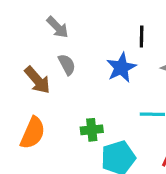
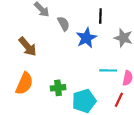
gray semicircle: (67, 65) -> (63, 24), moved
green cross: (92, 130) -> (58, 88), moved

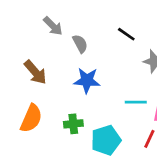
black line: (100, 16) -> (126, 34), turned -56
blue star: (86, 38) -> (87, 80), moved, turned 30

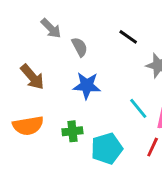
cyan line: (136, 102) -> (138, 108), turned 50
orange semicircle: (31, 118) -> (28, 126), turned 56

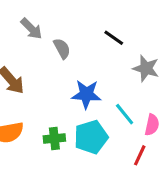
blue star: (87, 86) -> (86, 94), moved
cyan pentagon: (107, 148) -> (91, 137), moved

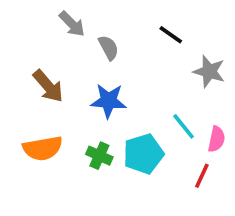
blue star: (86, 94) -> (109, 101), moved
green cross: (54, 139) -> (99, 156), turned 30

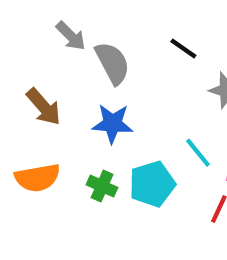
gray semicircle: (109, 48) -> (112, 63), size x1.5

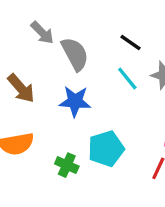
cyan line: (198, 153) -> (127, 78), moved
green cross: (102, 186) -> (67, 165), moved

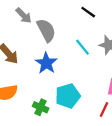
black line: (131, 42) -> (88, 12), moved
blue star: (75, 101) -> (46, 63), turned 30

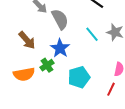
green cross: (41, 107) -> (47, 65), moved, turned 32

